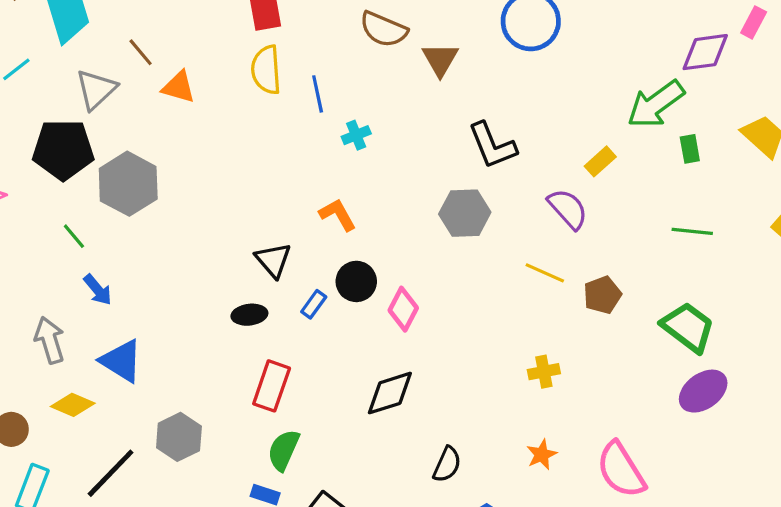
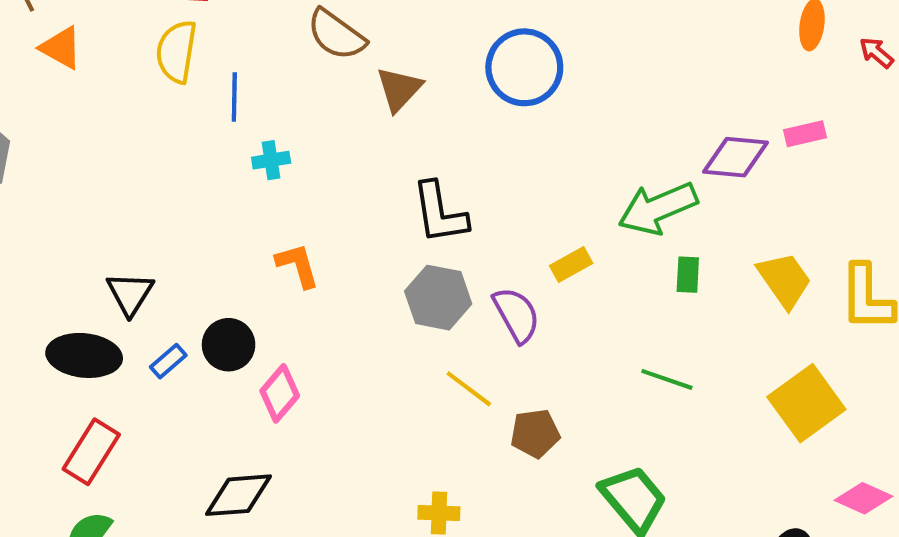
pink rectangle: (754, 22) -> (805, 134), turned 36
gray hexagon: (465, 213) -> (438, 298), moved
orange L-shape: (338, 215) -> (298, 265), moved
black ellipse: (249, 315) -> (84, 355), size x1.6

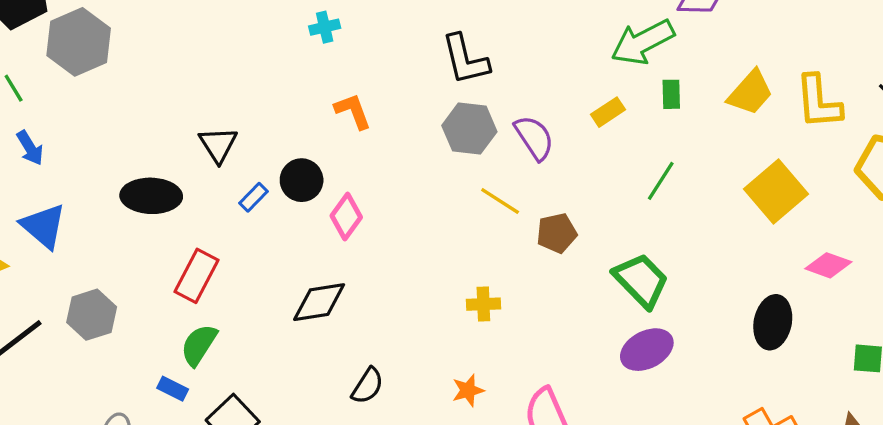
yellow rectangle: (571, 264) -> (608, 112), moved
yellow trapezoid: (784, 280) -> (750, 93), turned 81
black ellipse: (84, 355) -> (151, 196), moved
green line: (667, 379) -> (661, 181), turned -72

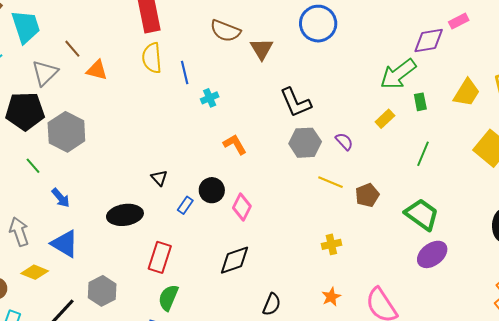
purple semicircle: (534, 138) -> (344, 141), size x0.7
black triangle: (218, 145) -> (159, 178), size x0.7
blue arrow: (30, 148) -> (61, 198), moved

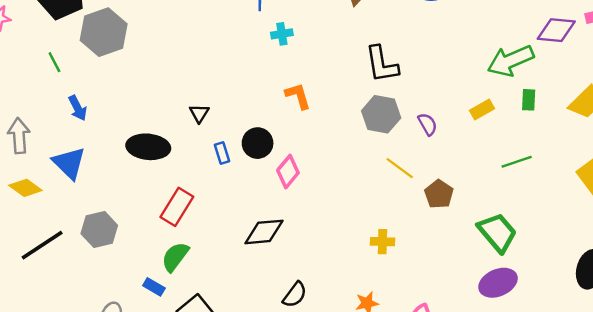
green line: (423, 154) -> (517, 162), turned 35
brown pentagon: (367, 195) -> (439, 194), turned -30
blue rectangle: (185, 205) -> (222, 153), turned -66

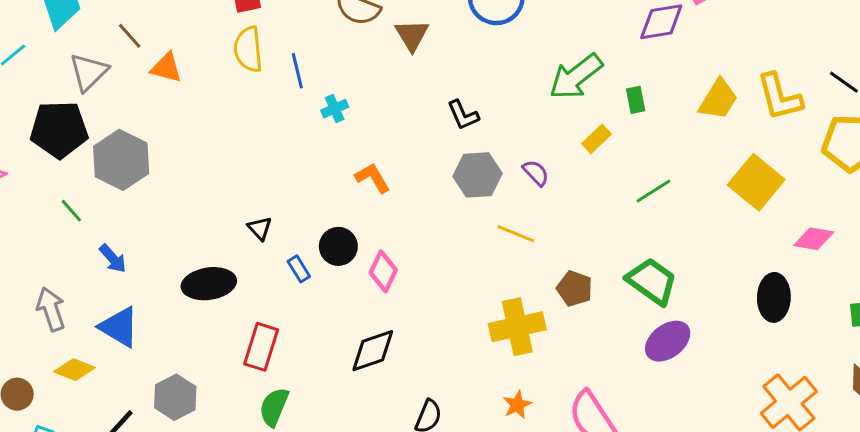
green arrow: (511, 61) -> (576, 77), moved
black L-shape: (382, 64) -> (463, 115), size x0.7
green rectangle: (529, 100) -> (636, 100), moved
brown pentagon: (439, 194) -> (575, 289), moved
yellow cross: (382, 242) -> (517, 327), size x1.8

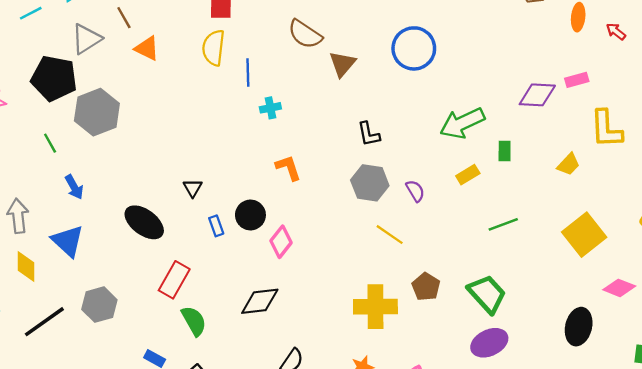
yellow L-shape: (780, 97) -> (606, 129), moved
yellow trapezoid: (718, 99) -> (568, 164), size x0.7
black ellipse: (209, 284) -> (144, 222), turned 33
yellow diamond: (74, 370) -> (26, 266), turned 56
green semicircle: (274, 407) -> (194, 321), moved, turned 116

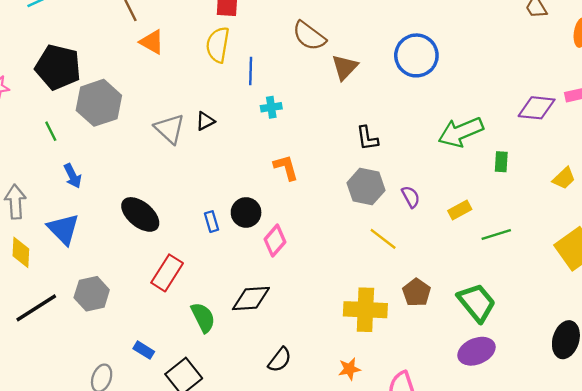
gray triangle: (86, 39) -> (170, 129), moved, turned -48
yellow rectangle: (468, 175) -> (460, 210), moved
black triangle: (193, 188) -> (205, 121), moved, turned 30
green semicircle: (194, 321) -> (203, 317), moved

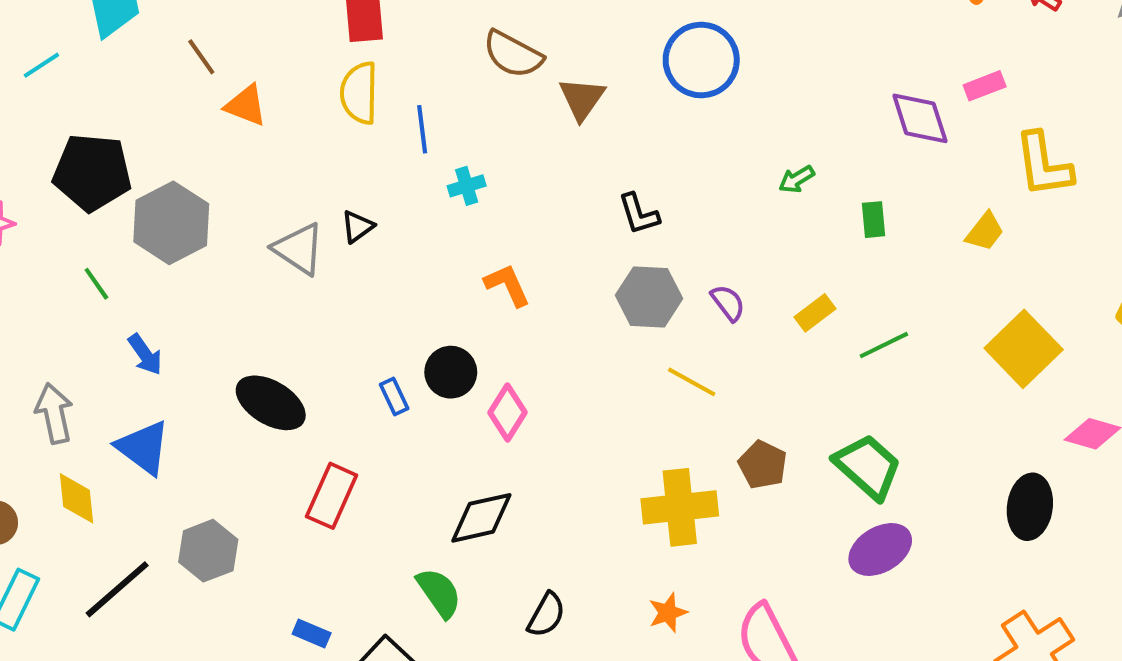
purple diamond: (537, 108) -> (920, 118), turned 75
green arrow: (461, 132) -> (797, 179), size x0.5
green semicircle: (203, 317) -> (439, 593), moved

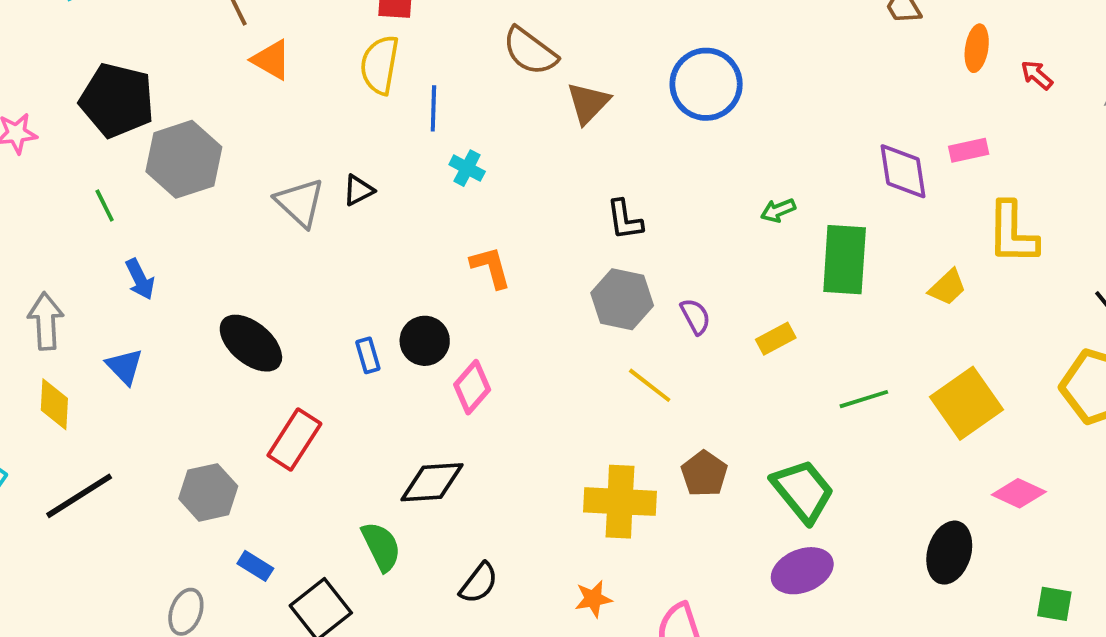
cyan cross: (467, 186) -> (467, 168), turned 36
green rectangle: (874, 220) -> (845, 260), size x2.0
green line: (884, 345) -> (864, 399), moved
blue triangle: (143, 448) -> (125, 366), size x0.7
gray hexagon: (208, 551) -> (208, 492), moved

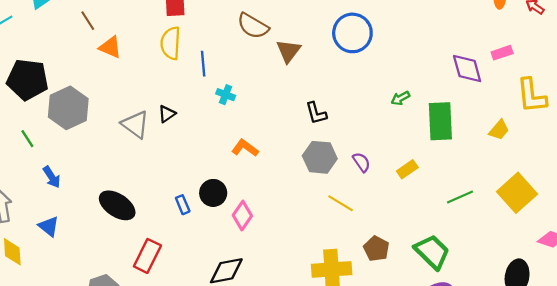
orange L-shape: (491, 267) -> (245, 148), turned -32

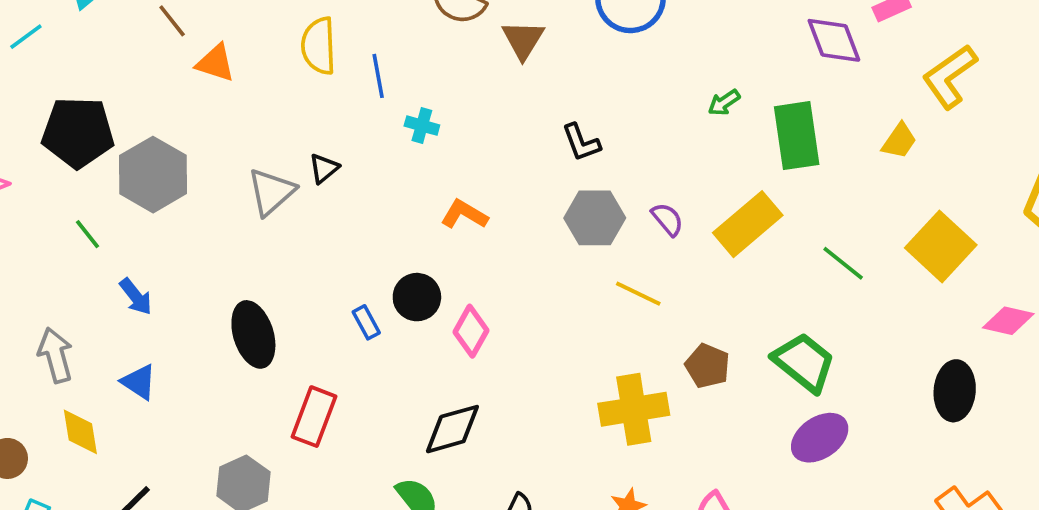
yellow L-shape: (532, 96) -> (950, 77), turned 66
gray triangle: (135, 124) -> (271, 192), turned 48
yellow rectangle: (407, 169) -> (748, 224), size x1.8
green line: (460, 197) -> (843, 263), turned 68
black ellipse: (117, 205) -> (253, 334), turned 45

